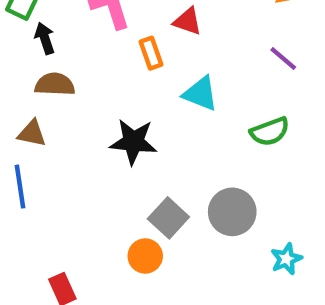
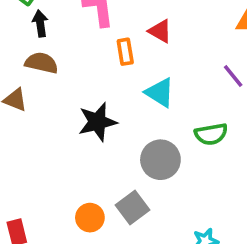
black star: (133, 142) -> (97, 122), turned -30
gray circle: (232, 212) -> (160, 160), moved
gray square: (168, 218) -> (133, 207), moved

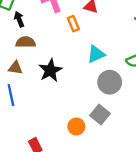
cyan triangle: (160, 93) -> (96, 54), moved, turned -42
black star: (97, 122) -> (50, 70), moved

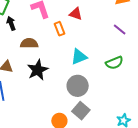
brown semicircle: (26, 42) -> (29, 43), moved
gray circle: (110, 82) -> (78, 86), moved

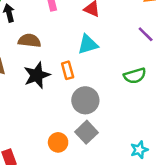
orange rectangle: (59, 29) -> (68, 70), moved
cyan triangle: (79, 57) -> (88, 44), moved

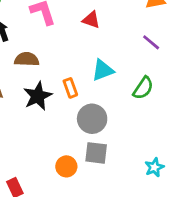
cyan triangle: (88, 44) -> (103, 70), moved
green semicircle: (135, 76) -> (143, 88), turned -35
gray square: (87, 132) -> (96, 153), turned -35

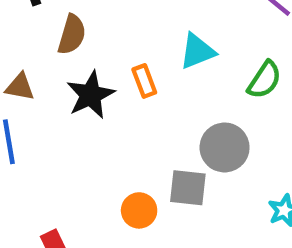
brown semicircle: (27, 59) -> (72, 35), turned 105
gray circle: (92, 119) -> (225, 147), moved

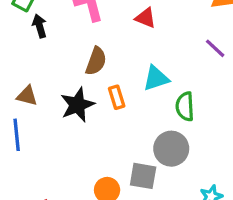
brown semicircle: (72, 35) -> (96, 61), moved
green semicircle: (264, 80) -> (185, 106), moved, turned 140

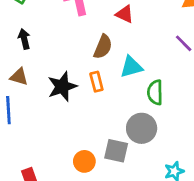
black arrow: (40, 26) -> (24, 39), moved
brown semicircle: (96, 61) -> (103, 47), moved

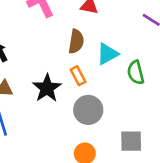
gray circle: (142, 128) -> (88, 110), moved
gray square: (116, 151) -> (131, 141), moved

